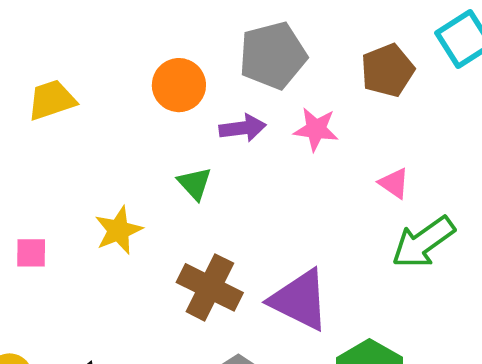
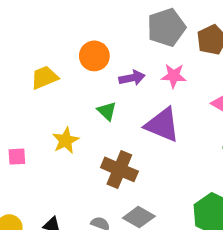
gray pentagon: (273, 55) -> (166, 27), moved
yellow trapezoid: (52, 100) -> (44, 77), moved
purple triangle: (300, 300) -> (162, 125), moved

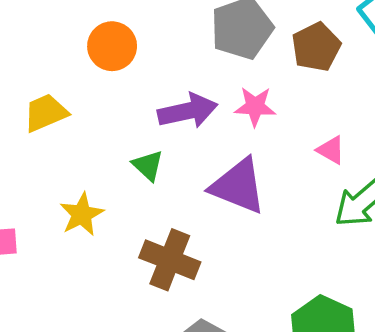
orange circle: (94, 56) -> (112, 46), moved
purple arrow: (132, 78) -> (188, 111), size x1.4

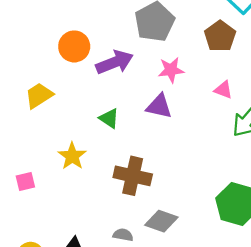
brown pentagon: (316, 47) -> (220, 36), moved
purple arrow: (188, 111) -> (115, 62), moved
purple triangle: (238, 186) -> (159, 106), moved, size x0.7

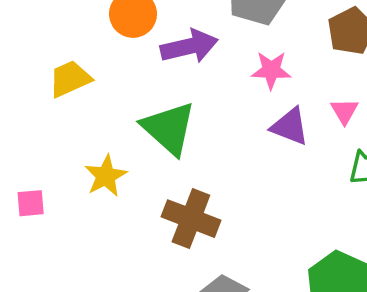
pink triangle: (223, 90) -> (344, 111), turned 30
purple triangle: (159, 106) -> (290, 126), moved
green triangle: (109, 118) -> (169, 128), size x1.8

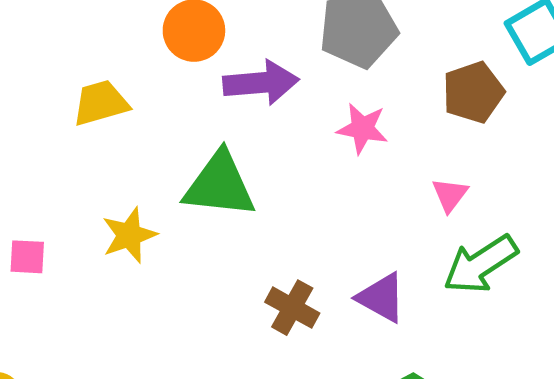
purple triangle: (290, 126) -> (381, 298), moved
green triangle: (169, 128) -> (220, 185), turned -44
brown cross: (191, 219) -> (292, 308), moved, size x0.7

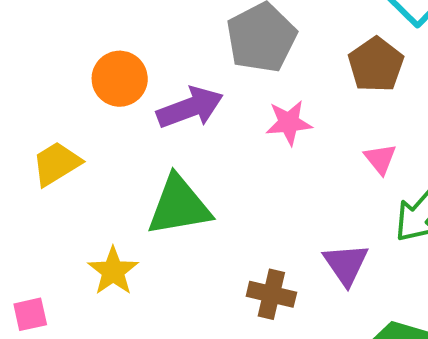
purple triangle: (381, 298) -> (346, 264), turned 42

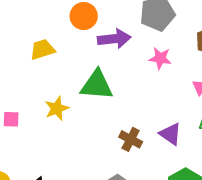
purple triangle: (346, 264) -> (171, 134), turned -35

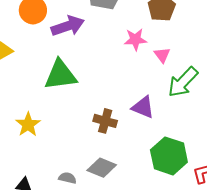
pink star: (160, 58) -> (135, 39), moved
yellow star: (57, 109) -> (28, 124), moved

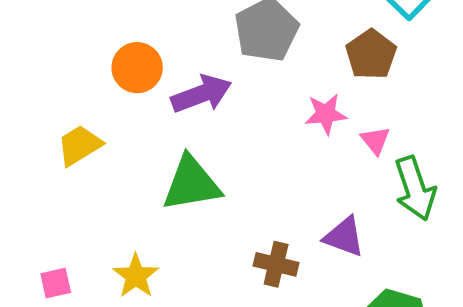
green arrow: (183, 82) -> (415, 188), turned -60

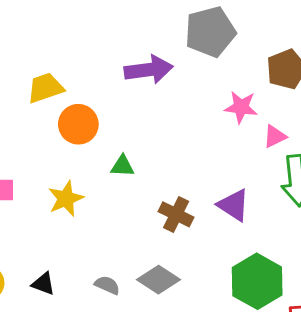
orange circle: (137, 68) -> (78, 124), moved
pink triangle: (375, 140) -> (275, 136), turned 30
green triangle: (191, 184) -> (122, 166), moved, size x0.5

